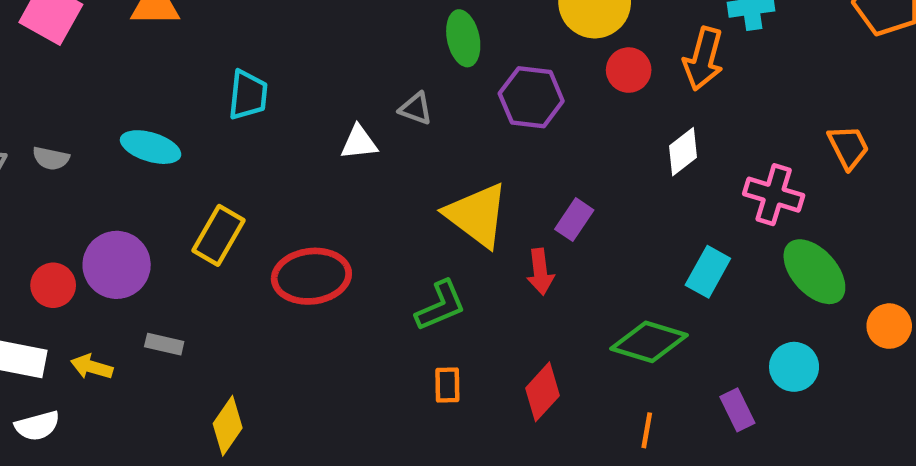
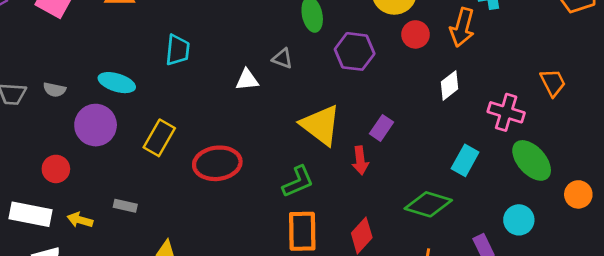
purple circle: (117, 265) -> (96, 125), moved
orange rectangle: (447, 385) -> (302, 231), size x1.8

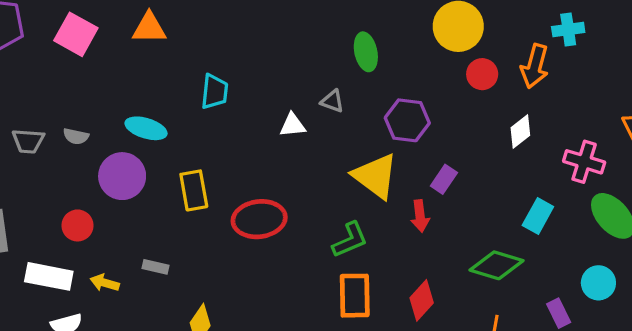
purple hexagon: (355, 51) -> (407, 120), moved
yellow rectangle: (159, 138) -> (194, 190), turned -40

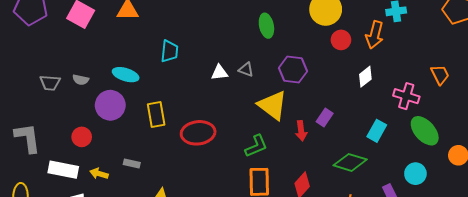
gray triangle: (332, 101) -> (246, 70), moved
purple rectangle: (444, 179) -> (325, 118), moved

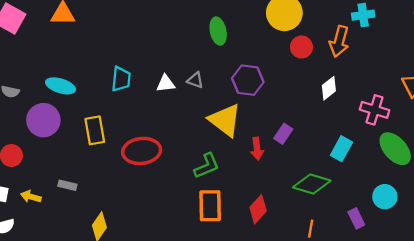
cyan trapezoid: (169, 51) -> (121, 79), moved

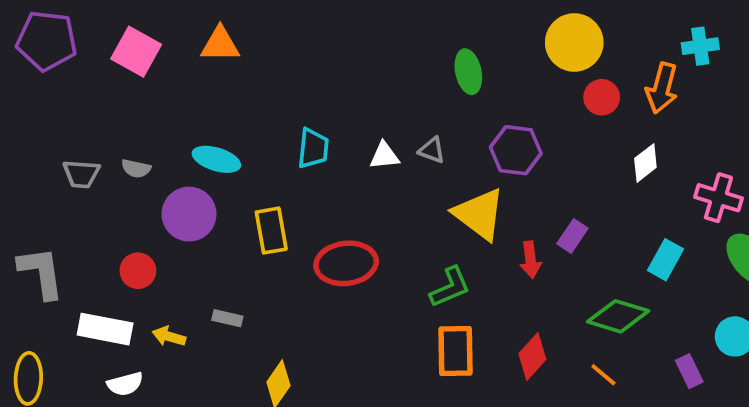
orange line: (311, 229) -> (603, 375), moved, turned -60

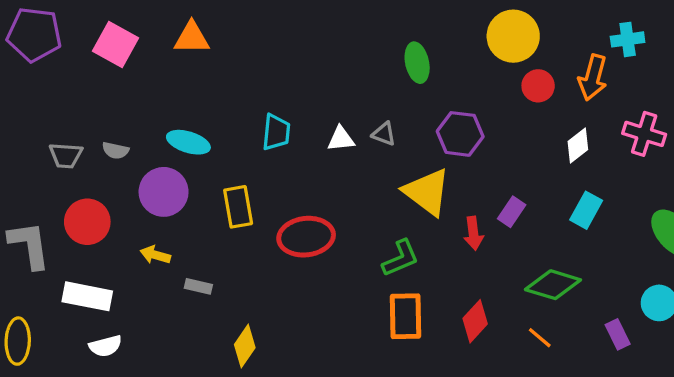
pink cross: (718, 198) -> (644, 134), moved
cyan rectangle: (666, 260) -> (586, 210), moved
red circle: (138, 271) -> (87, 222), moved, size x1.4
yellow arrow: (169, 336) -> (155, 255), moved

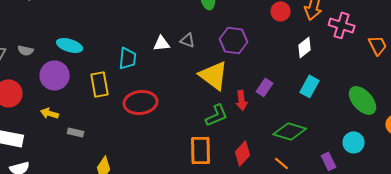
cyan trapezoid: (276, 132) -> (128, 58), moved
pink cross: (644, 134) -> (342, 25), moved
green L-shape: (401, 258) -> (217, 115), moved

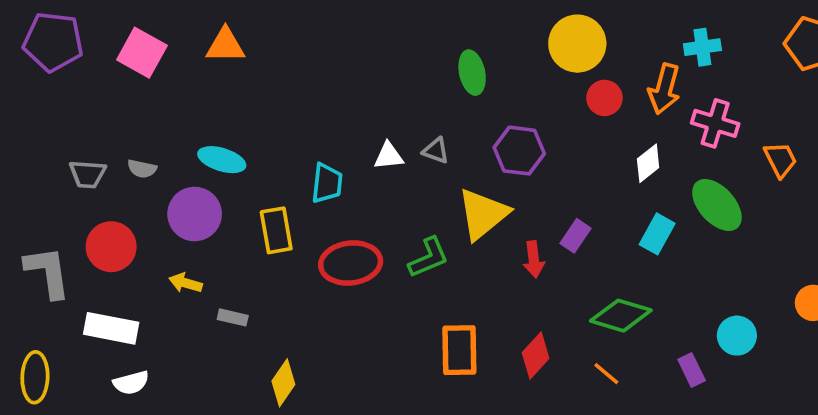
yellow triangle: (214, 75) -> (483, 214), turned 44
green ellipse: (363, 100) -> (717, 205), moved
green L-shape: (217, 115) -> (429, 258), moved

